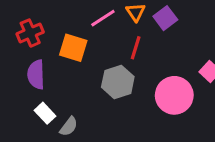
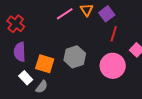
red cross: (30, 33) -> (16, 24), turned -30
orange square: (73, 48) -> (45, 64), moved
red line: (136, 48) -> (114, 34), moved

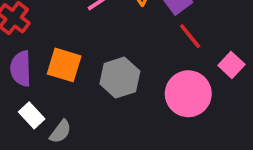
red line: (114, 34) -> (190, 36), turned -56
orange square: (45, 64) -> (64, 65), moved

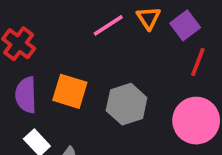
red line: (190, 36) -> (198, 62), turned 60

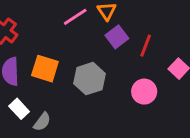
purple square: (185, 25) -> (117, 37), moved
pink circle: (196, 121) -> (144, 92), size x0.7

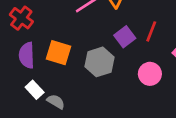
purple square: (117, 37) -> (125, 37), moved
gray semicircle: (42, 122) -> (56, 102), turned -96

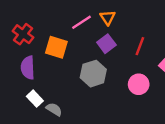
purple square: (125, 37) -> (106, 44), moved
orange square: (58, 53) -> (56, 47), moved

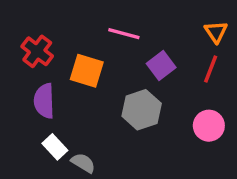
orange triangle: (108, 18) -> (216, 32), moved
pink line: (81, 22) -> (124, 34), turned 48

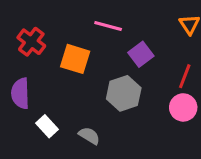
red line: (211, 69) -> (185, 76), moved
purple semicircle: (44, 101) -> (20, 93), moved
gray semicircle: (83, 163) -> (89, 136), moved

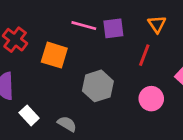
purple square: (141, 54) -> (113, 28), moved, turned 30
red line: (185, 76) -> (144, 55), moved

